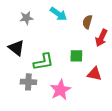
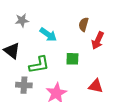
cyan arrow: (58, 14) -> (48, 35), moved
red triangle: (94, 74) -> (96, 86), moved

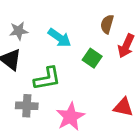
gray star: (22, 20) -> (19, 31), moved
green square: (72, 59) -> (92, 58), moved, turned 32

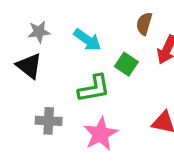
green L-shape: (47, 79) -> (94, 88), moved

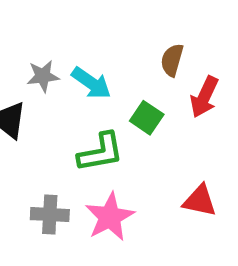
gray star: (39, 32) -> (43, 76), moved
gray cross: (49, 121) -> (50, 215), moved

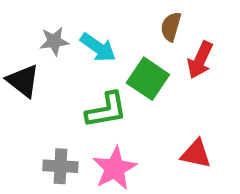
green square: (147, 118) -> (148, 79), size x1.4

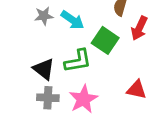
black triangle: (23, 81) -> (44, 69), moved

